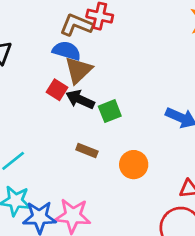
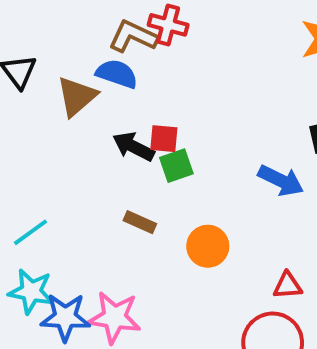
brown triangle: (78, 70) -> (77, 96), moved
red square: (57, 90) -> (164, 139), moved, turned -30

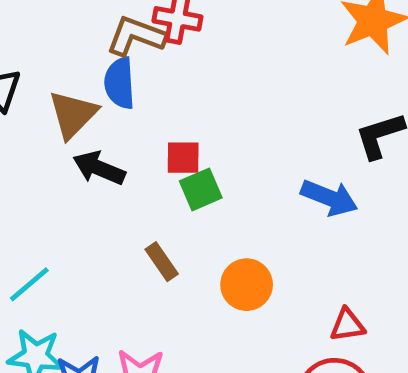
blue semicircle: (117, 74) -> (120, 83), turned -108
black arrow: (133, 147) -> (99, 168), moved
brown rectangle: (140, 222) -> (162, 262), turned 36

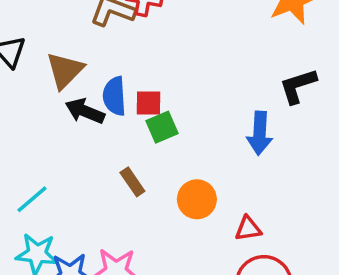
blue semicircle: (120, 83) -> (114, 96), moved
blue arrow: (329, 198) -> (260, 133), turned 72
red triangle: (347, 325) -> (248, 229), moved

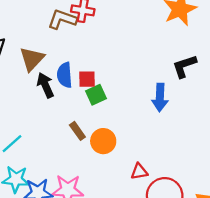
black arrow: (85, 111) -> (45, 85), turned 45
orange circle: (197, 199) -> (103, 141), moved
red triangle: (248, 229) -> (139, 172), moved

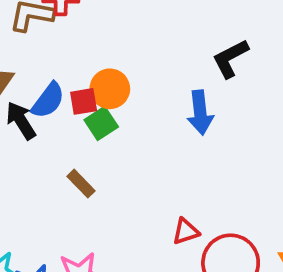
blue semicircle: (65, 75) -> (48, 100), turned -130
orange circle: (103, 141) -> (110, 89), moved

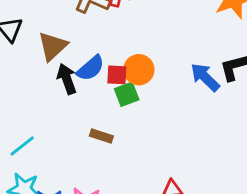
blue arrow: (200, 113) -> (205, 77), moved, turned 128
brown rectangle: (81, 184) -> (101, 136), turned -40

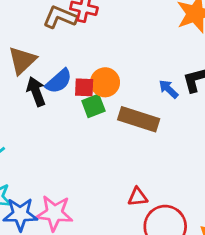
blue arrow: (205, 77) -> (169, 89), size x0.7
brown rectangle: (101, 136) -> (139, 119), moved, size x1.8

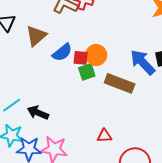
blue arrow: (169, 89) -> (143, 62), size x1.8
black arrow: (36, 92) -> (38, 113), moved, turned -50
red triangle: (138, 197) -> (104, 136), moved

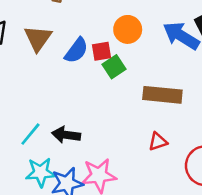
orange circle: (96, 55) -> (128, 29), moved
brown rectangle: (120, 83) -> (162, 95), moved

